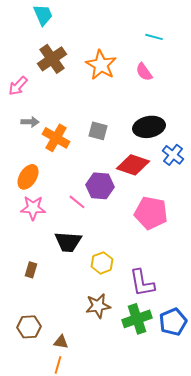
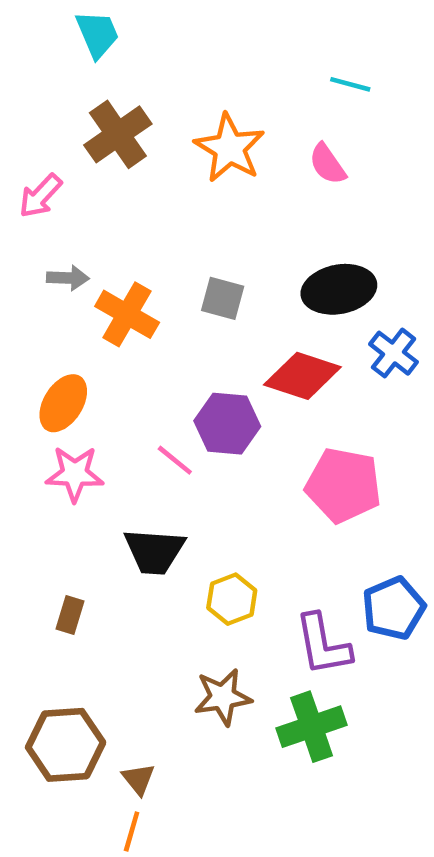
blue pentagon: (173, 322) -> (394, 608), moved
brown hexagon: (29, 327) -> (66, 745), size x1.4
brown triangle: (61, 342) -> (138, 779), turned 42

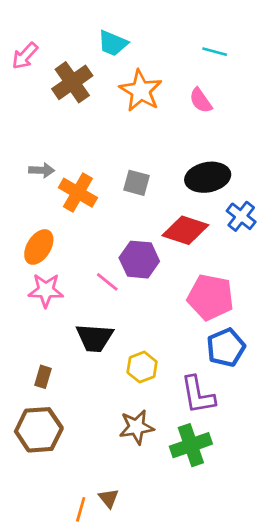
cyan trapezoid: (97, 34) -> (113, 43), moved, turned 136
pink arrow: (40, 196) -> (25, 56), moved
blue pentagon: (394, 608) -> (226, 347), moved
brown hexagon: (66, 745) -> (39, 430), moved
brown triangle: (138, 779) -> (109, 498), moved

